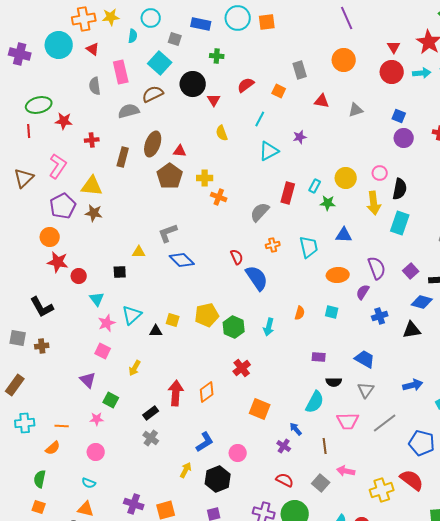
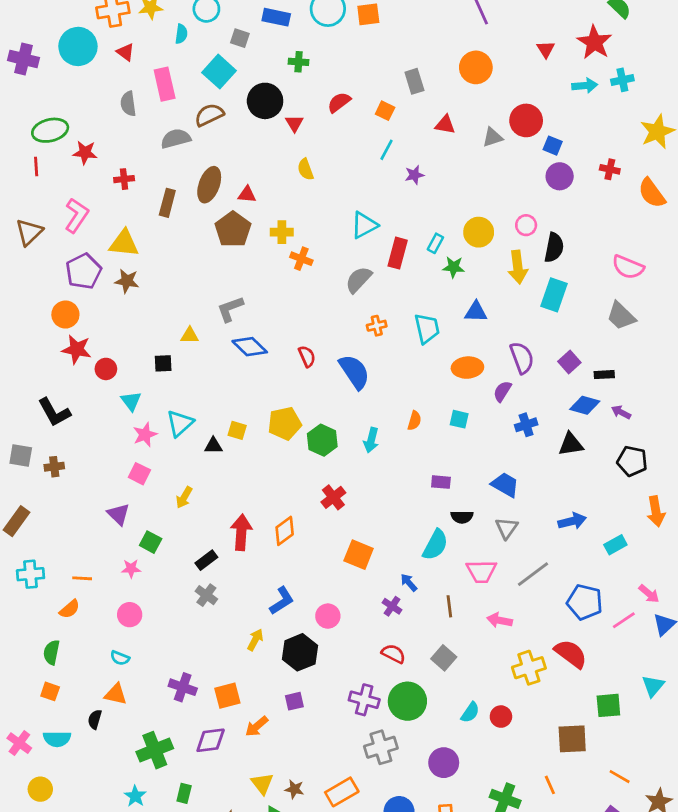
red circle: (392, 72) -> (526, 120), moved
cyan line: (260, 119) -> (386, 150), moved
cyan triangle: (269, 151) -> (364, 225), moved
red semicircle: (237, 257) -> (307, 356), moved
pink arrow: (346, 471) -> (500, 620), moved

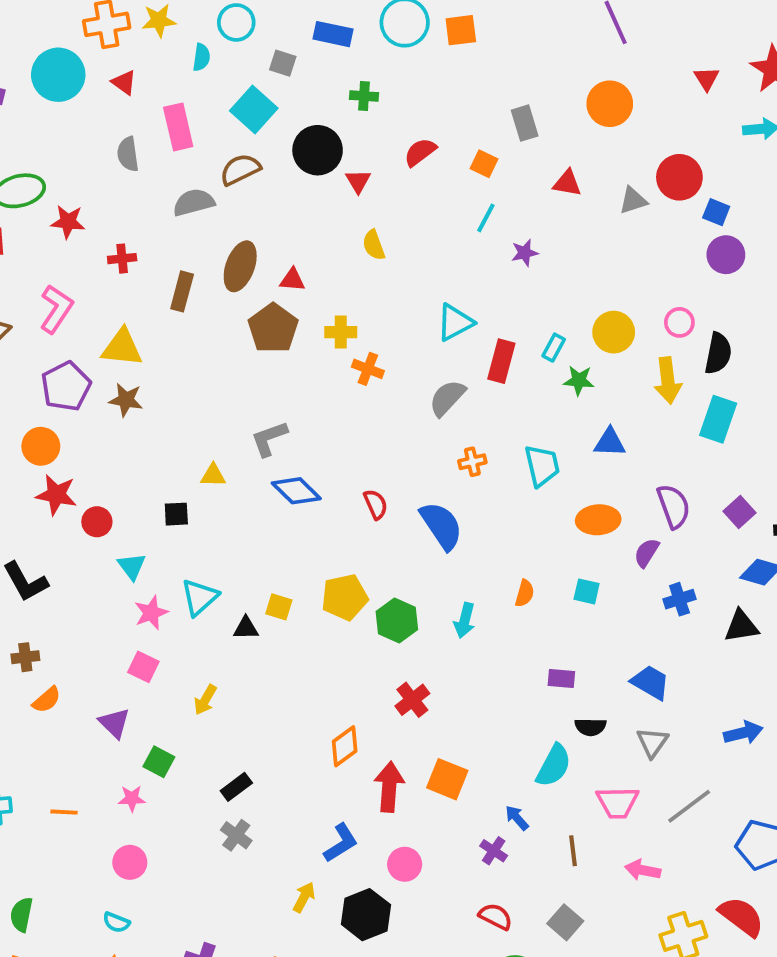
red arrow: (241, 532) -> (389, 787), moved
orange semicircle: (70, 609) -> (47, 700), moved

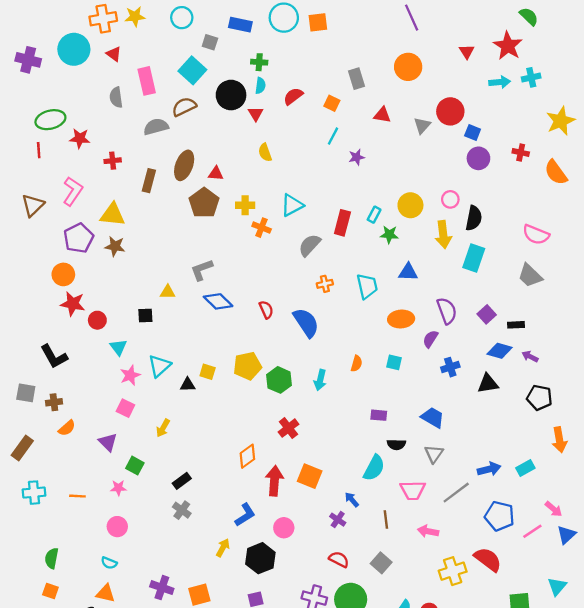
cyan semicircle: (201, 57) -> (260, 86), moved
gray triangle: (633, 201) -> (422, 126), turned -30
cyan triangle: (455, 322) -> (292, 205), moved
blue arrow: (743, 733) -> (489, 469), moved

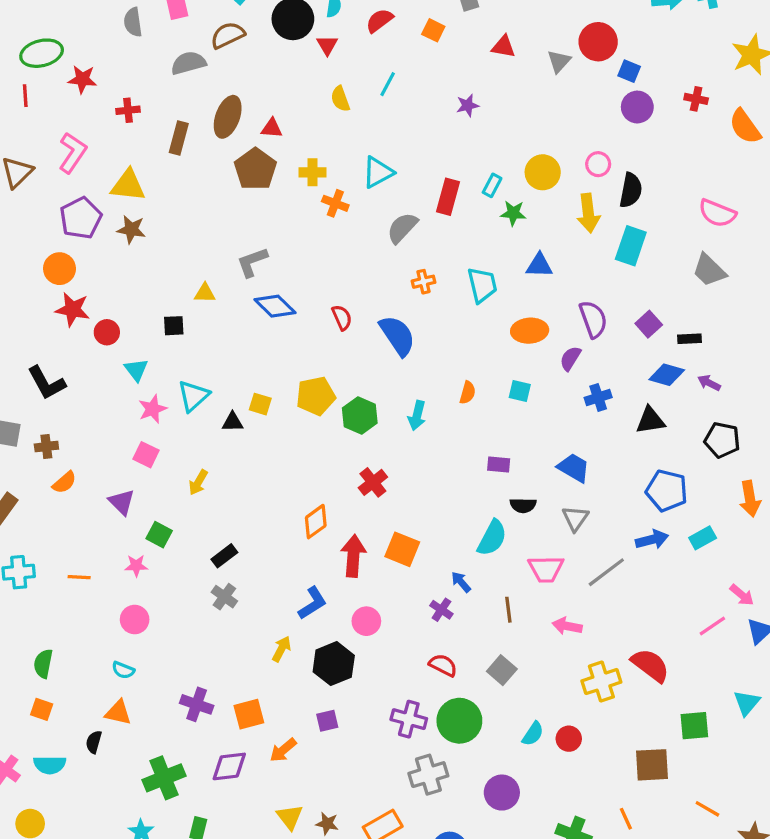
cyan line: (333, 136) -> (388, 84), moved
blue pentagon: (500, 516) -> (667, 491), moved

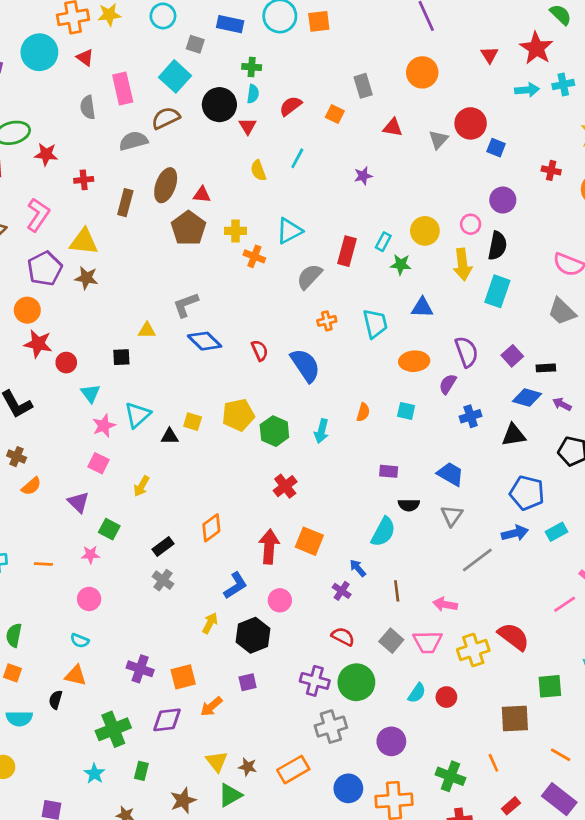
purple circle: (637, 107) -> (503, 200), moved
brown cross: (46, 447) -> (17, 457), turned 30
orange diamond: (316, 522) -> (211, 528), moved
pink trapezoid: (546, 569) -> (428, 642), moved

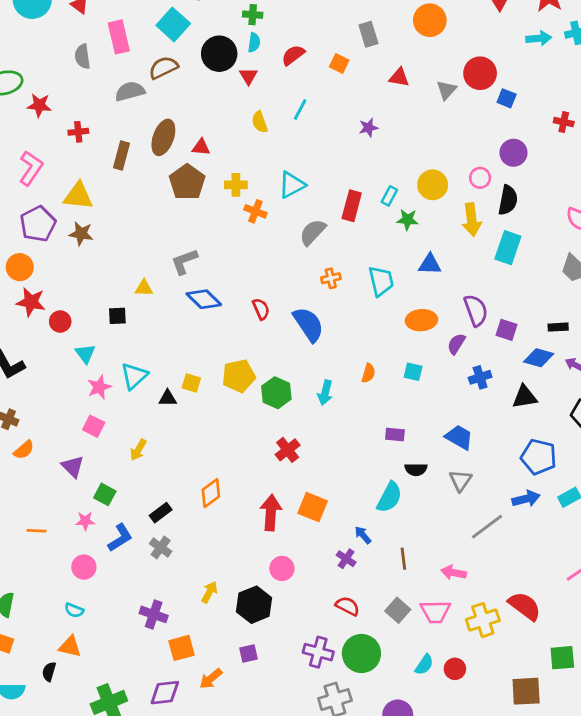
purple square: (512, 356) -> (507, 330), moved, turned -30
blue L-shape: (236, 586) -> (120, 538), moved
purple cross: (140, 669) -> (154, 614), moved

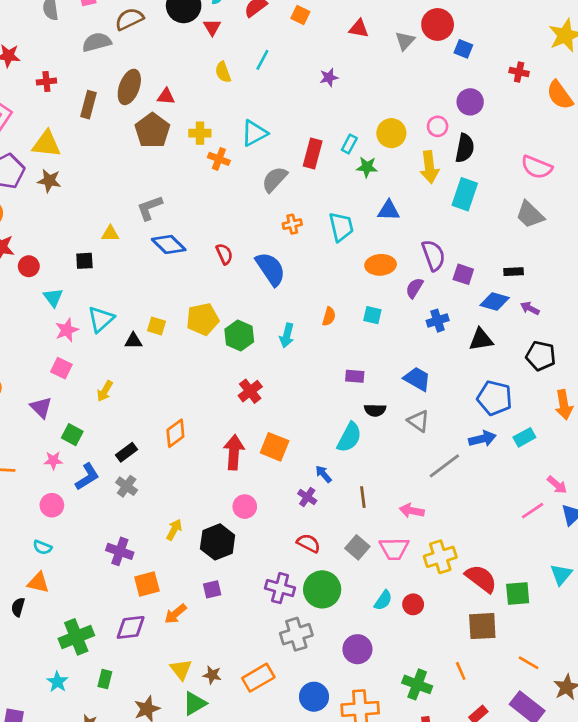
gray triangle: (460, 481) -> (419, 421), turned -30
red semicircle: (525, 606) -> (481, 579), moved

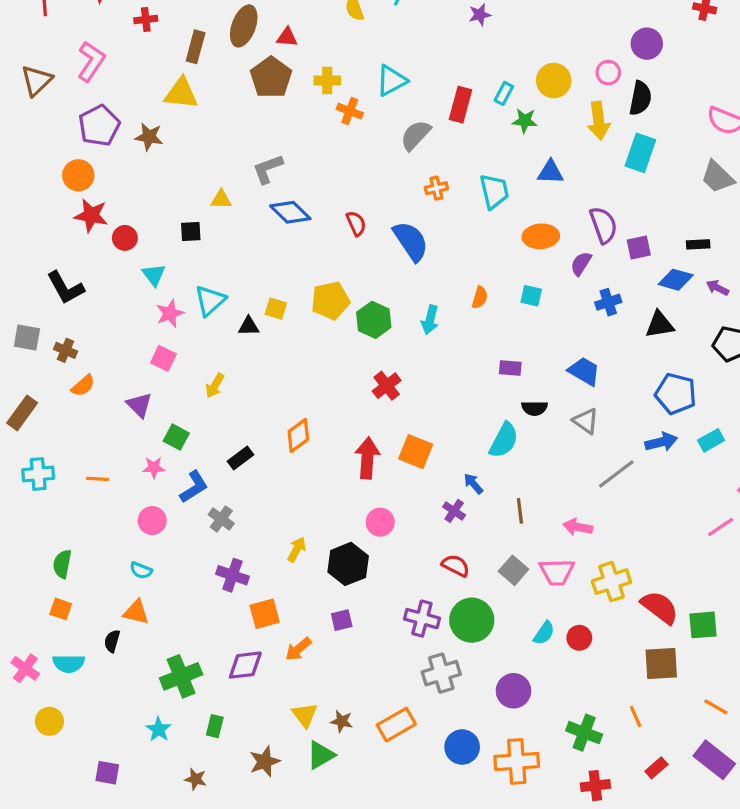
yellow triangle: (46, 144) -> (181, 93), moved
purple square: (463, 274) -> (639, 248), turned -30
gray cross: (127, 486) -> (221, 519), moved

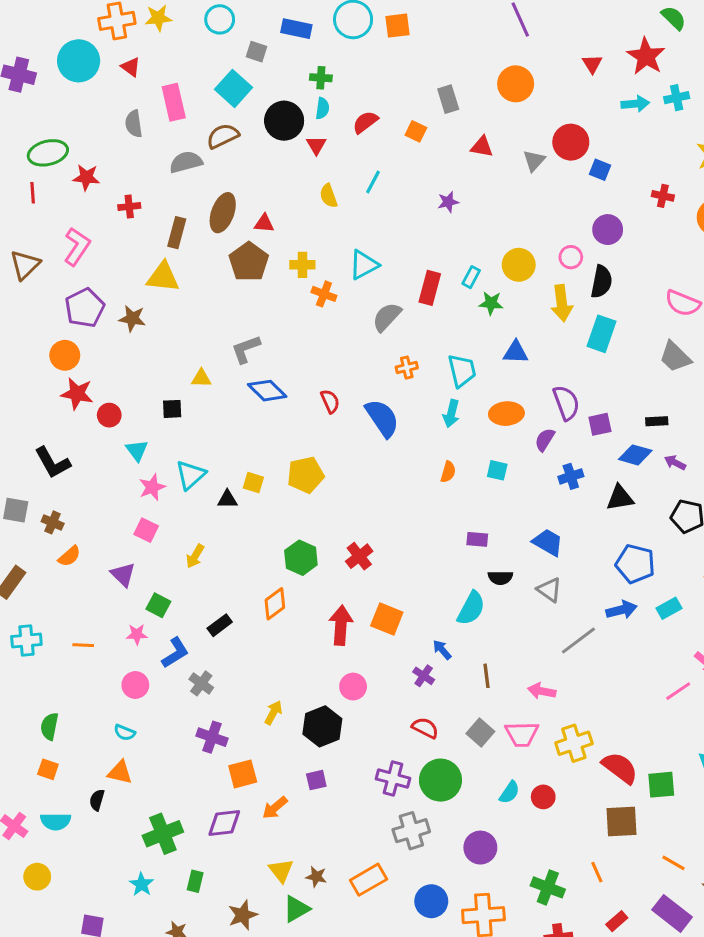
green hexagon: (374, 320) -> (301, 558), moved
cyan arrow: (430, 320) -> (451, 414), moved

